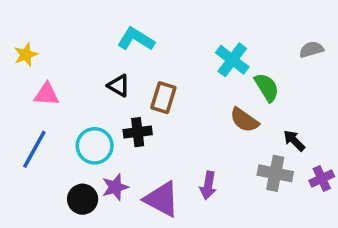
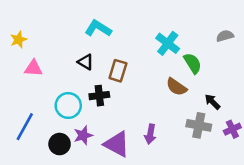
blue line: (34, 149) -> (25, 127), moved

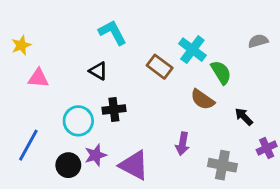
cyan L-shape: (98, 28) -> (113, 32), turned 30
brown rectangle: (118, 71) -> (160, 67), moved, turned -70
gray cross: (199, 125) -> (222, 165), moved
purple arrow: (150, 134) -> (182, 144), moved

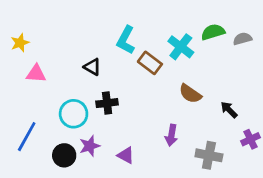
cyan L-shape: (113, 32) -> (126, 40), moved, turned -124
green semicircle: (221, 72) -> (213, 32), moved, turned -75
purple triangle: (134, 165) -> (126, 155), size x0.6

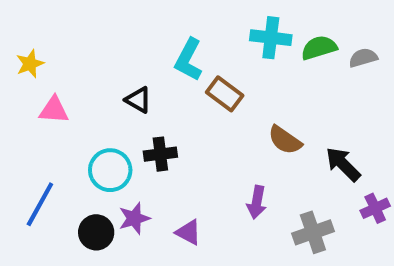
cyan cross: (181, 47) -> (271, 38), moved, turned -30
black arrow: (229, 110) -> (343, 164), size x1.4
gray cross: (209, 155) -> (313, 232), turned -30

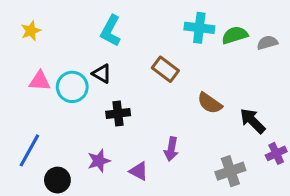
cyan L-shape: (188, 60) -> (111, 31), moved
yellow star: (30, 64) -> (31, 31), moved
cyan circle: (110, 170) -> (72, 87), moved
purple arrow: (257, 202) -> (171, 149), moved
black circle: (96, 232) -> (57, 180), moved

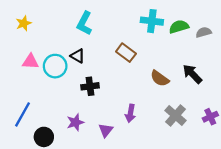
black arrow: (253, 121) -> (192, 74), moved
purple triangle: (139, 171) -> (106, 130), turned 40
gray cross: (230, 171) -> (175, 116), moved, turned -30

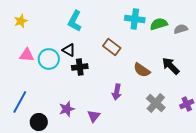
black cross: (90, 86) -> (80, 67), moved
purple arrow: (130, 113) -> (117, 92), moved

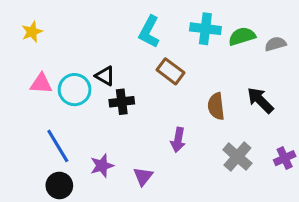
cyan L-shape: (75, 21) -> (149, 32), moved
brown semicircle: (142, 70) -> (216, 106), turned 48
blue line: (20, 102) -> (58, 146), moved, turned -60

